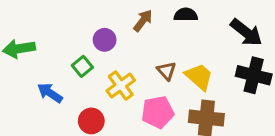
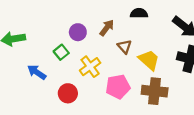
brown arrow: (143, 21) -> (107, 28), moved
brown triangle: (167, 71) -> (125, 47), moved

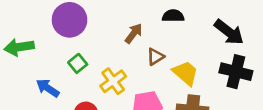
purple circle: (78, 32) -> (70, 20), moved, size x1.6
brown triangle: (125, 47) -> (155, 57), turned 40

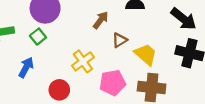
green square: (78, 63) -> (38, 37), moved
blue arrow: (48, 88) -> (26, 67), turned 84

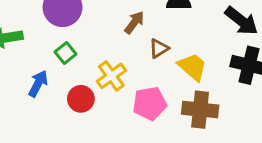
green square: (38, 37) -> (66, 53), moved
red circle: (59, 90) -> (81, 99), moved

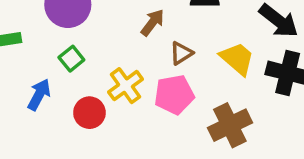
yellow trapezoid: (192, 67) -> (237, 59), moved
pink pentagon: (150, 103) -> (174, 95), moved
brown cross: (200, 110) -> (230, 125), turned -32

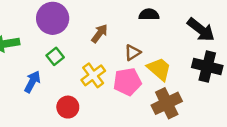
brown arrow: (153, 23) -> (100, 34), moved
yellow trapezoid: (237, 59) -> (159, 69), moved
red circle: (89, 113) -> (68, 107), moved

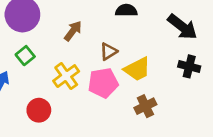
black cross: (207, 66) -> (189, 66), size x0.7
yellow trapezoid: (159, 69) -> (137, 69), turned 112
brown cross: (167, 103) -> (145, 106), size x0.7

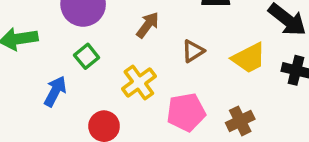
yellow trapezoid: (137, 69) -> (249, 58), moved
pink pentagon: (103, 83) -> (186, 112), moved

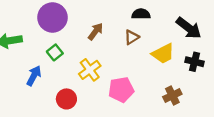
brown triangle: (193, 51) -> (132, 37), moved
brown cross: (240, 121) -> (172, 95), moved

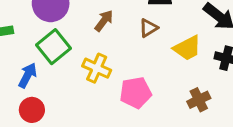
green square: (55, 52) -> (53, 47), size x1.6
yellow cross: (90, 70) -> (97, 68), turned -30
red circle: (66, 99) -> (32, 110), moved

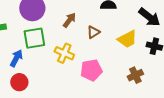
brown triangle: (148, 28) -> (93, 32), moved
green square: (53, 47) -> (34, 38), turned 30

